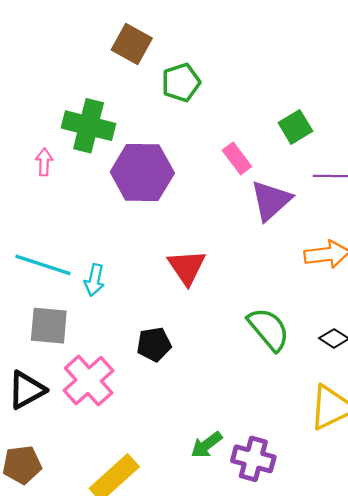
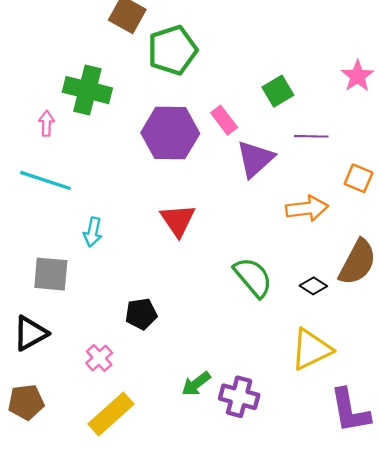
green pentagon: (181, 82) -> (172, 50), size x1.4
purple hexagon: (142, 172) -> (170, 133), moved
cyan line: (43, 265) -> (45, 180), moved
black pentagon: (154, 344) -> (141, 314), moved
pink cross: (89, 381) -> (99, 358), moved, size x0.6

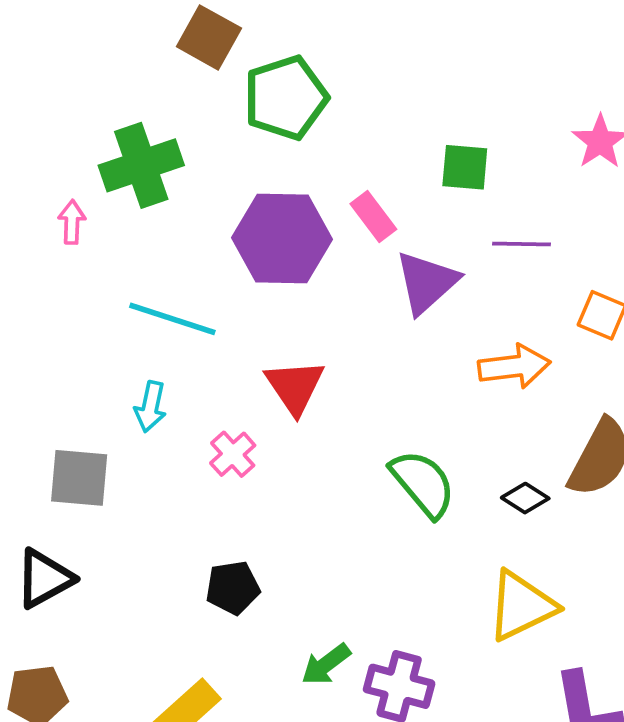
green cross: (87, 90) -> (141, 165), turned -33
green square: (278, 91) -> (465, 167), turned 36
cyan line: (45, 180) -> (172, 319), moved
black pentagon: (141, 314) -> (233, 588), moved
pink cross: (99, 358) -> (233, 454), moved

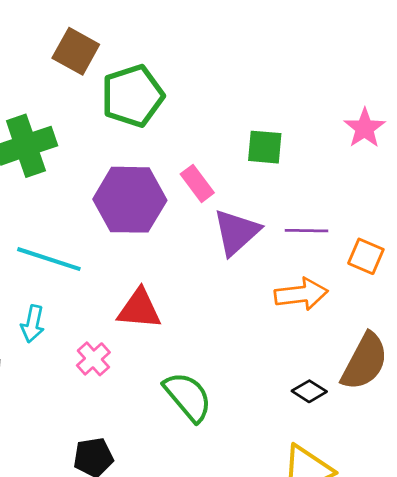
purple line: (521, 244) -> (307, 231), moved
red triangle: (295, 387) -> (139, 309), turned -51
green semicircle: (423, 483) -> (188, 397), moved

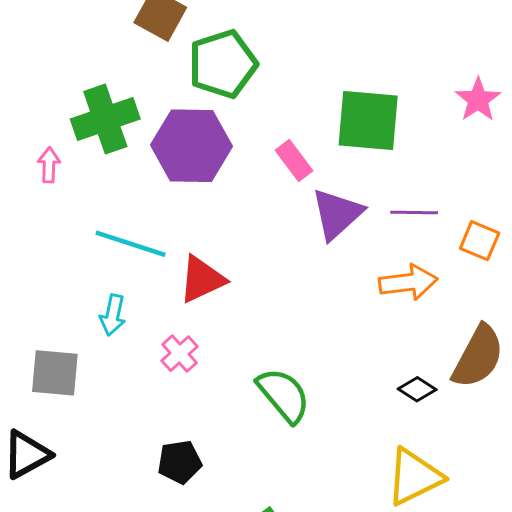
green square: (265, 147) -> (368, 120), size x1.6
purple hexagon: (130, 200) -> (191, 146), moved
red triangle: (139, 309) -> (202, 279), moved, turned -30

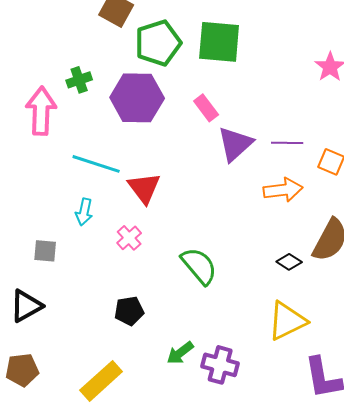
green cross: (105, 119) -> (79, 80), size x0.6
green square: (368, 120) -> (219, 42), moved
pink arrow: (49, 165) -> (41, 111), size x2.0
red triangle: (202, 279) -> (144, 188), turned -42
gray square: (55, 373) -> (45, 251), size x0.7

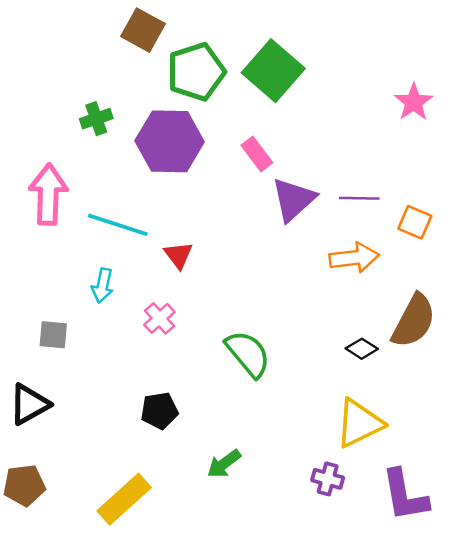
green square: (219, 42) -> (273, 71), turned 36
pink arrow: (41, 111) -> (48, 194), moved
red triangle: (144, 188) -> (178, 255), size x0.7
purple cross: (220, 365) -> (328, 479), moved, size x0.7

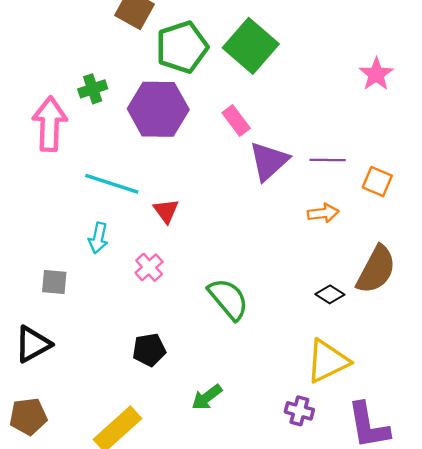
pink arrow: (48, 194) -> (50, 124), moved
orange arrow: (354, 258) -> (323, 213), size x0.7

